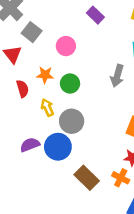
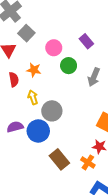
purple rectangle: (95, 15) -> (86, 41), moved
green circle: (70, 84) -> (69, 66), moved

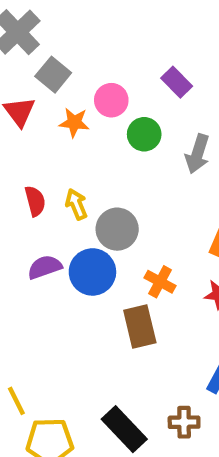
orange star: (34, 70) -> (74, 123), moved
red semicircle: (14, 79) -> (35, 201), moved
brown rectangle: (59, 159) -> (140, 326), turned 30
orange cross: (88, 162) -> (160, 282), moved

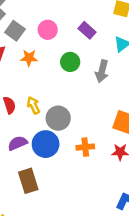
pink circle: (111, 100) -> (48, 30), moved
orange cross: (160, 282) -> (85, 147), turned -30
brown rectangle: (140, 326) -> (28, 181), moved

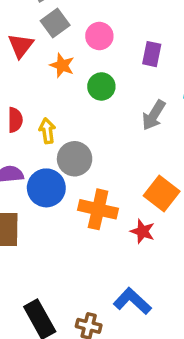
purple rectangle: (87, 30) -> (152, 54), turned 42
green circle: (70, 62) -> (101, 86), moved
orange cross: (85, 147) -> (98, 209), size x1.5

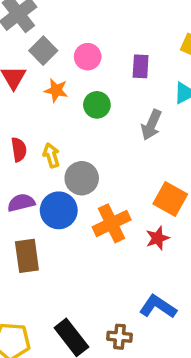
orange cross: (98, 209) -> (112, 223), turned -30
red star: (143, 231) -> (158, 238), turned -30

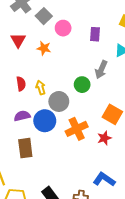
gray square: (43, 51) -> (44, 16), moved
green circle: (97, 105) -> (82, 85), moved

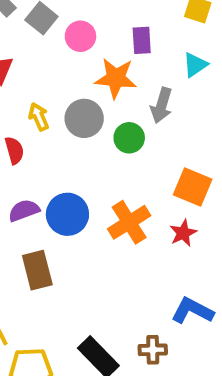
orange star: (44, 48) -> (116, 78), moved, size x1.5
yellow arrow: (41, 87) -> (39, 117), moved
gray circle: (59, 101) -> (84, 118), moved

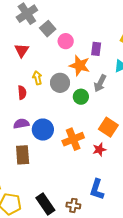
blue L-shape: (192, 311) -> (97, 189), turned -110

